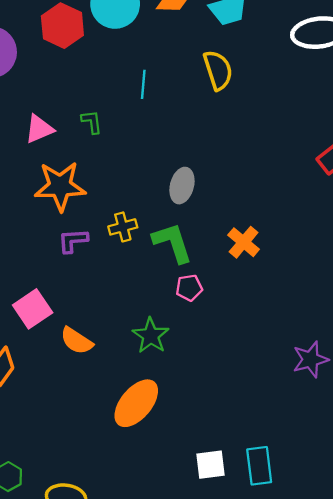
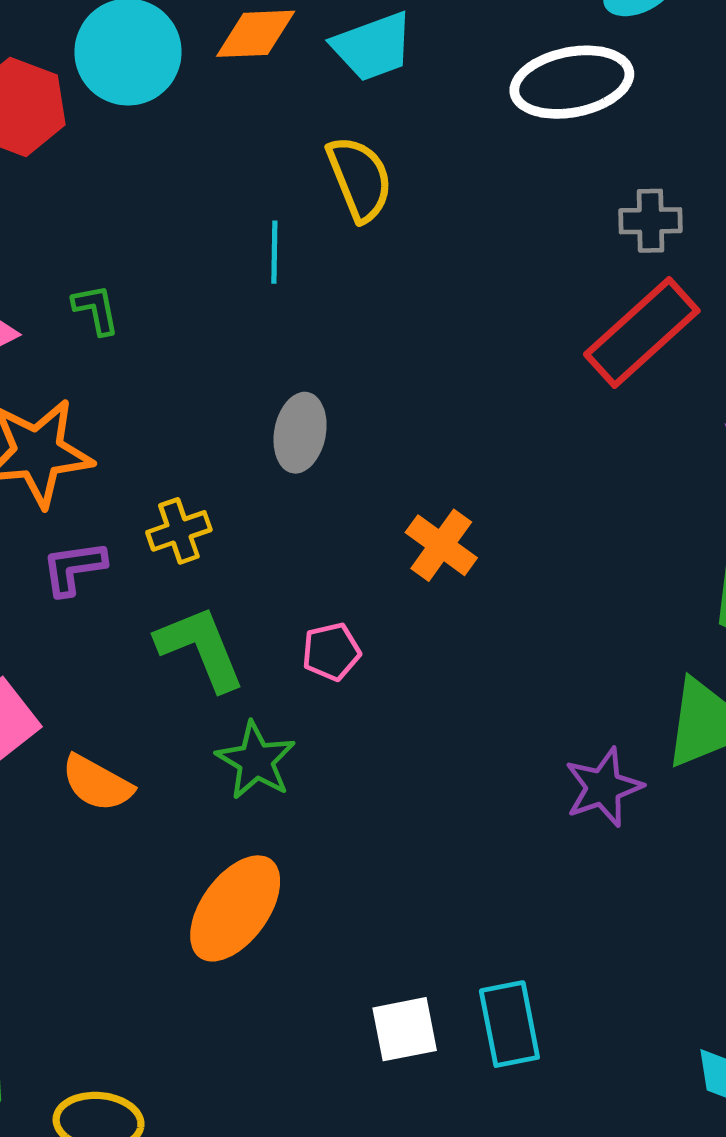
cyan line: (143, 84) -> (274, 252), moved
green L-shape: (172, 243) -> (201, 648), moved

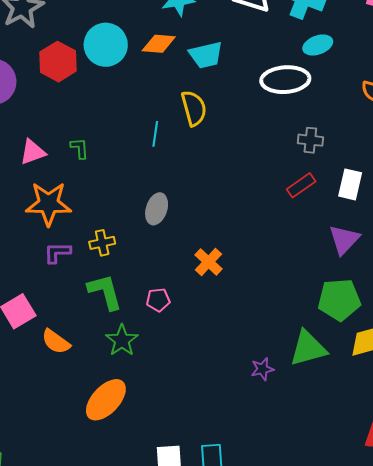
red rectangle: (642, 332) -> (301, 185), size x0.6
purple star: (603, 787) -> (262, 369), size x0.7

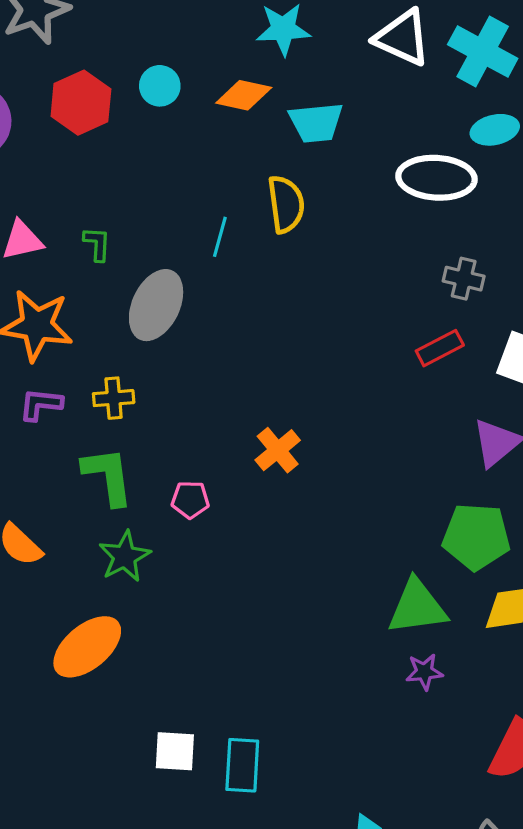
cyan circle: (106, 45) -> (160, 86), size x0.6
gray ellipse: (157, 209) -> (156, 305), moved, size x1.4
purple star: (262, 369) -> (424, 672), moved

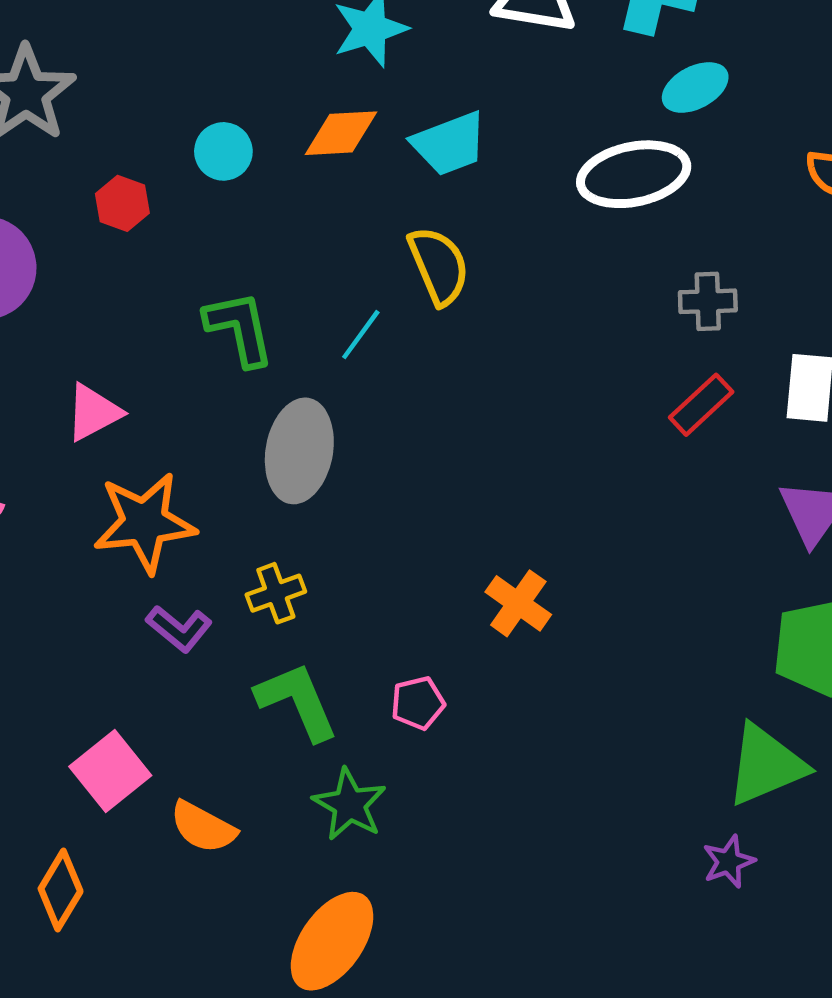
red hexagon: (81, 103) -> (122, 203), size x0.6
cyan line: (220, 237) -> (361, 335), turned 36
green L-shape: (97, 244) -> (239, 328), moved, size x1.6
purple L-shape: (41, 404) -> (179, 629), turned -132
purple star: (424, 672) -> (729, 862), moved

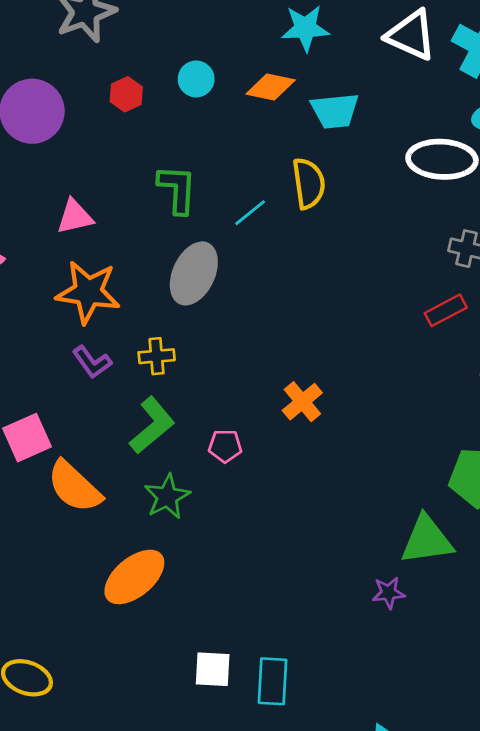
green L-shape: (297, 701) -> (152, 425), turned 58
orange semicircle: (203, 827) -> (74, 487), size x1.4

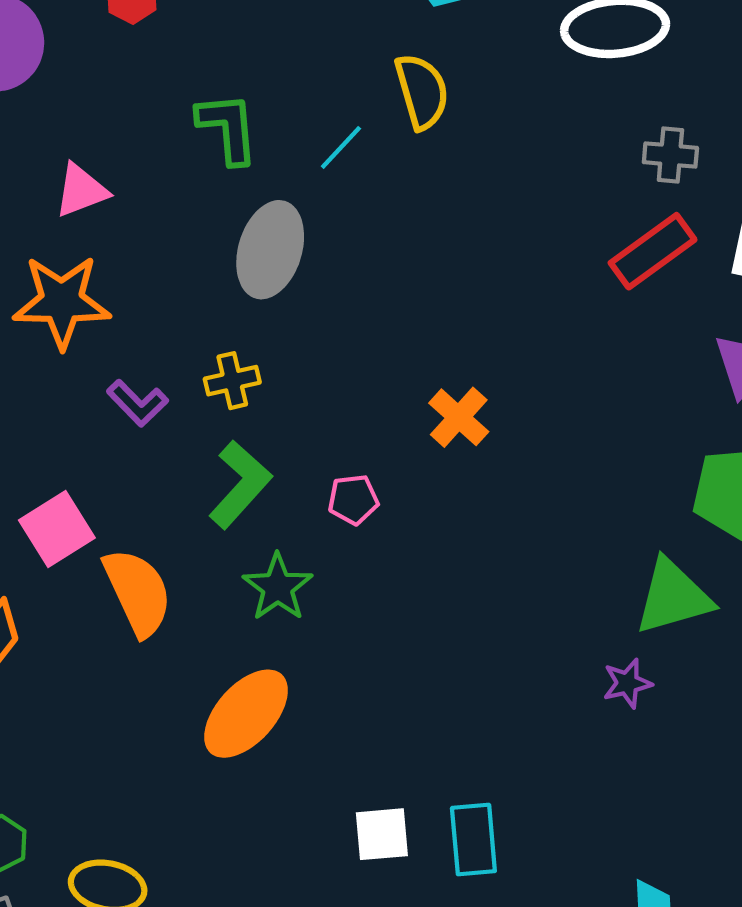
orange star: (88, 292) -> (62, 302), moved
red rectangle: (446, 310) -> (653, 251), size x1.4
orange semicircle: (74, 487) -> (138, 592), turned -150

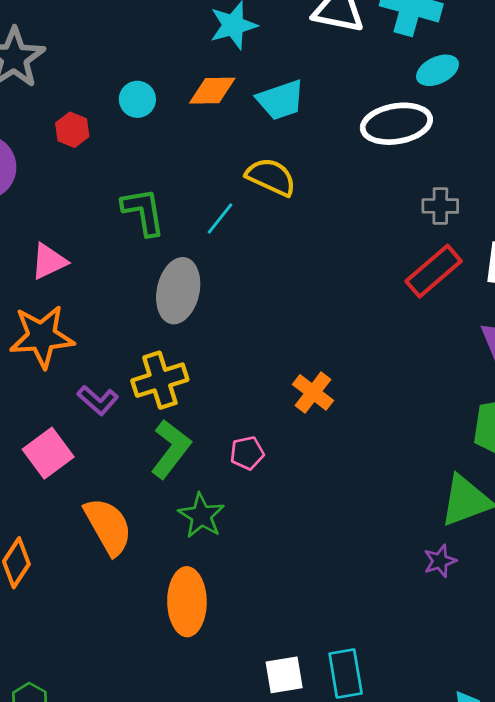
yellow semicircle: (422, 91) -> (271, 177), turned -45
yellow cross: (232, 381) -> (160, 380), size x1.5
pink square: (57, 529) -> (48, 453), moved
orange ellipse: (246, 714) -> (187, 602), turned -38

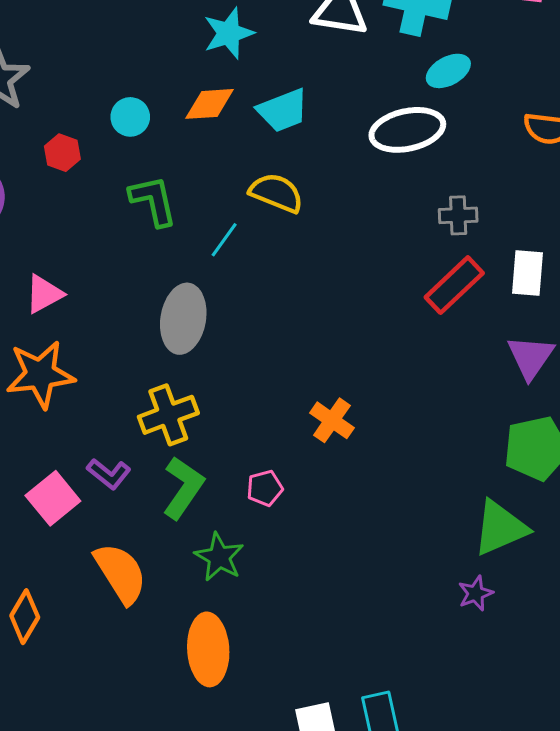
green L-shape: (143, 212) -> (153, 201), moved
purple L-shape: (98, 400) -> (109, 474), moved

